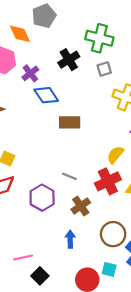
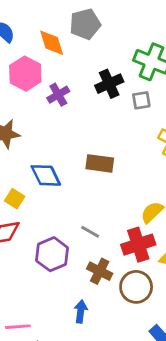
gray square: (104, 69) -> (141, 100), moved
blue diamond: (46, 95) -> (46, 175), moved
brown cross: (81, 206) -> (100, 271), turned -36
brown circle: (113, 234) -> (136, 287), moved

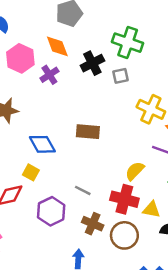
orange diamond: (52, 43) -> (57, 46), moved
yellow square: (15, 199) -> (31, 172), moved
red cross: (138, 245) -> (124, 199), turned 36

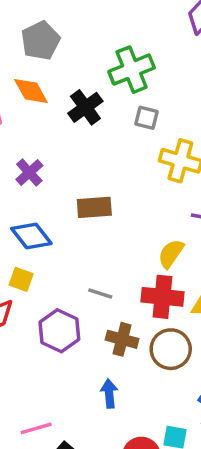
green cross: (128, 43) -> (132, 70), turned -32
purple cross: (49, 75) -> (29, 172), moved
gray square: (121, 76) -> (147, 118), moved, turned 35

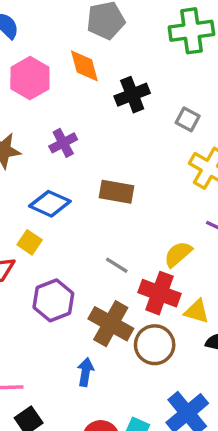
green cross: (132, 70) -> (191, 31), moved
blue diamond: (31, 236) -> (50, 204), turned -42
gray line: (100, 294) -> (117, 265), moved
brown cross: (122, 339) -> (111, 324), size x1.4

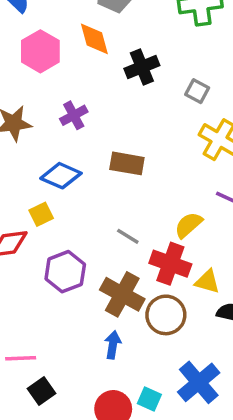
yellow square: (30, 242) -> (41, 214), turned 30
blue arrow: (85, 372) -> (113, 345), moved

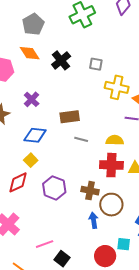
yellow semicircle: (188, 225) -> (115, 140), turned 60
gray line: (128, 236) -> (81, 139), moved
brown cross: (122, 294) -> (90, 191), size x0.7
brown circle: (166, 315) -> (111, 205), moved

